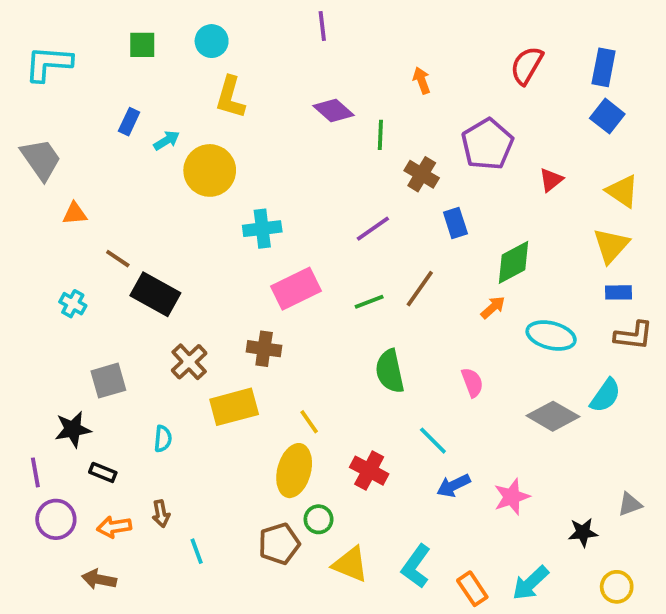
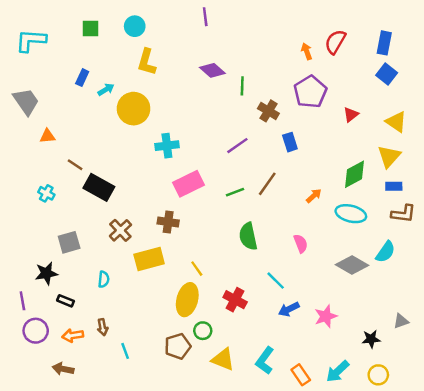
orange arrow: (422, 80) -> (307, 51), moved
green diamond: (514, 262) -> (354, 174), moved
yellow circle: (617, 587) -> (378, 375), moved

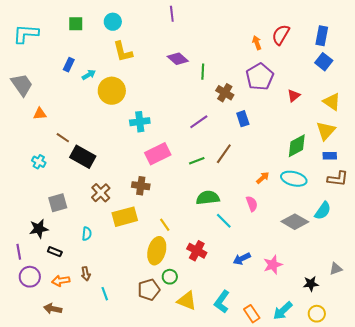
yellow L-shape: (147, 62) -> (123, 52), turned -30
orange arrow: (314, 196) -> (263, 178), moved
green semicircle: (248, 236) -> (208, 198), turned 95
cyan line: (276, 281) -> (224, 221), moved

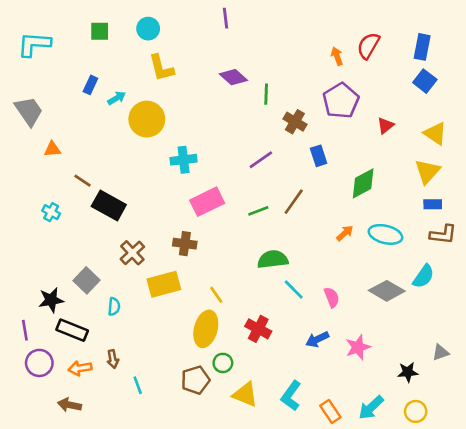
green diamond: (297, 146) -> (363, 183), moved
gray square: (58, 203) -> (86, 280), moved, turned -30
pink semicircle: (252, 204) -> (332, 297), moved
black rectangle: (55, 252) -> (72, 330), size x1.6

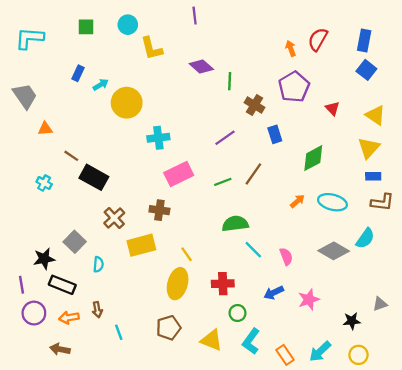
yellow L-shape: (161, 68) -> (152, 48), moved
red triangle: (385, 126) -> (332, 108), turned -35
red cross: (258, 329) -> (223, 284), turned -30
green circle: (223, 363) -> (237, 313), moved

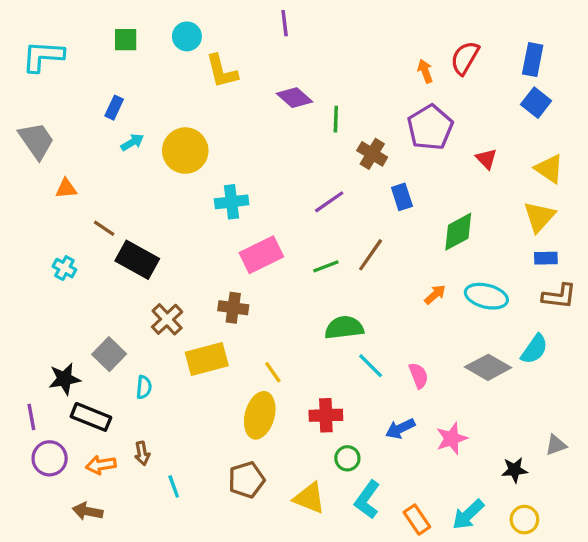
cyan arrow: (101, 85) -> (132, 142), moved

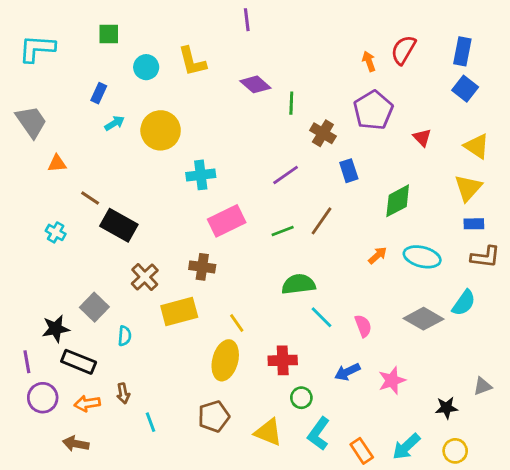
cyan circle: (187, 36) -> (146, 67), moved

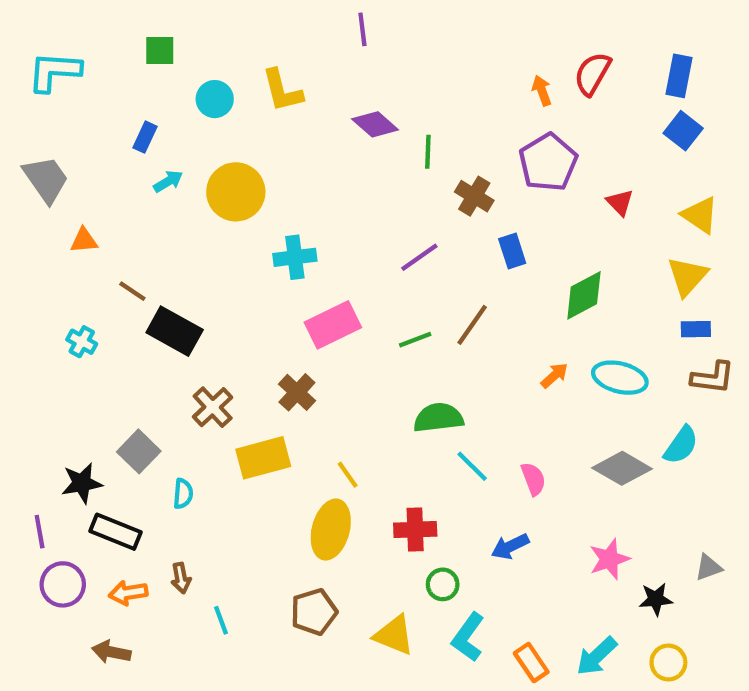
brown cross: (202, 267) -> (297, 392), turned 35
pink star: (392, 380) -> (609, 559), moved

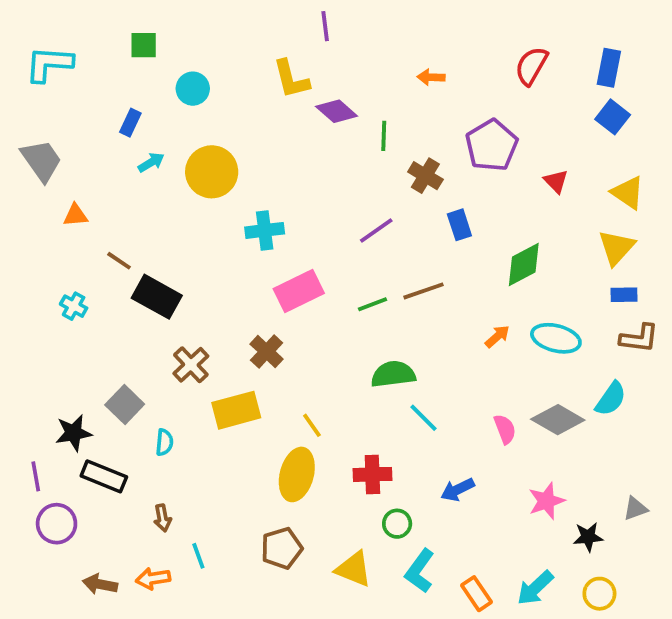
yellow L-shape: (282, 91) -> (291, 79), moved
orange arrow: (542, 91) -> (431, 77), moved, turned -68
brown line: (472, 325) -> (424, 291), turned 36
pink semicircle: (533, 479) -> (505, 429), moved
orange arrow: (128, 593) -> (153, 579), moved

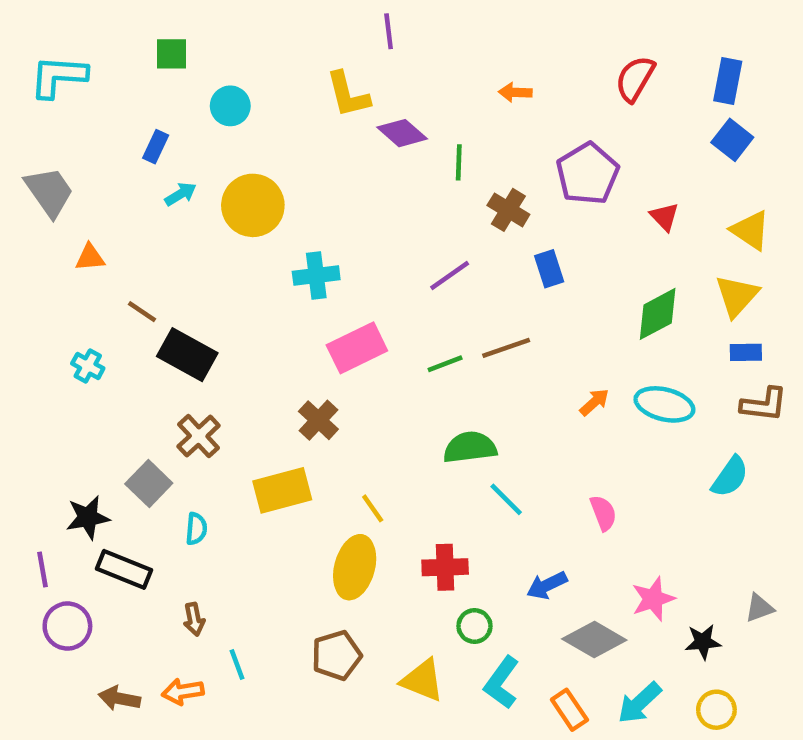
green diamond: (524, 264) -> (658, 314), moved
brown cross: (191, 365) -> (199, 436), moved
gray diamond: (558, 420) -> (594, 640), moved

